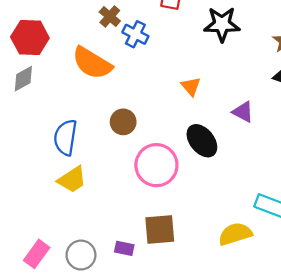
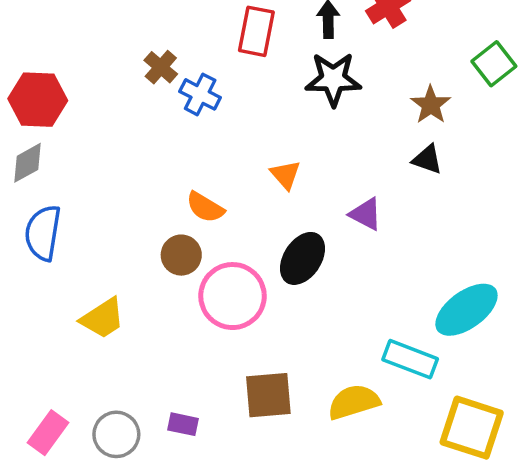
orange semicircle: (92, 63) -> (205, 207), moved, size x0.6
brown circle: (123, 122) -> (181, 255), moved
blue semicircle: (65, 137) -> (43, 233), moved
black ellipse: (202, 141) -> (303, 258), turned 72
brown square: (160, 229) -> (268, 395), moved

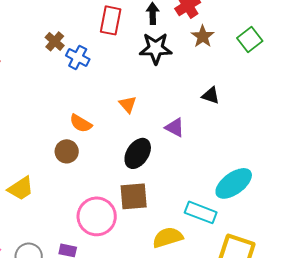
brown star: (431, 105) -> (203, 36), moved
pink circle: (232, 296) -> (97, 216), moved
brown square: (268, 395) -> (134, 196), moved

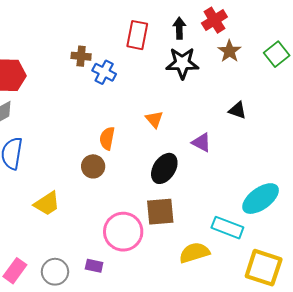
brown cross: (55, 41) -> (81, 56), turned -36
orange semicircle: (81, 123) -> (107, 138), turned 70

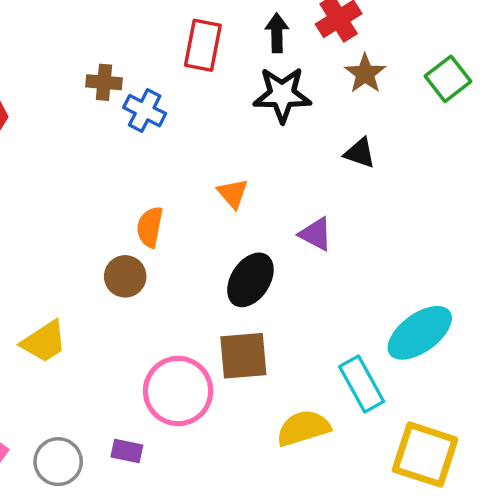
black triangle: (237, 110) -> (360, 153), moved
cyan rectangle: (227, 228) -> (362, 384), turned 40

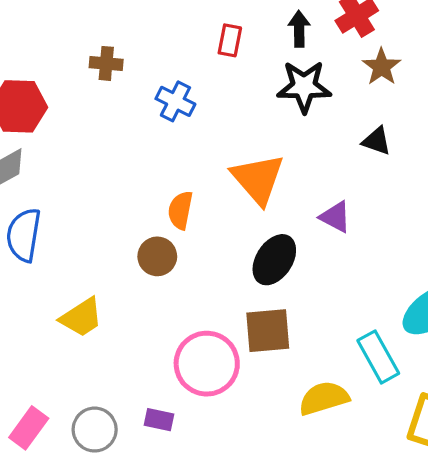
red rectangle: (203, 45) -> (230, 40), size x0.7
brown cross: (104, 82) -> (106, 63), moved
orange triangle: (233, 193) -> (258, 179), size x1.8

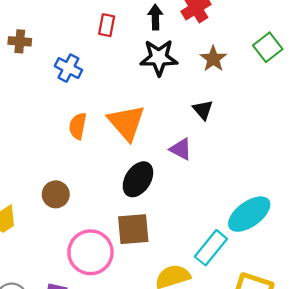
brown star: (382, 67) -> (213, 59), moved
black triangle: (377, 141) -> (203, 110), moved, turned 30
orange semicircle: (180, 210) -> (78, 126), moved
brown circle: (157, 256) -> (56, 194), moved
cyan rectangle: (378, 357) -> (211, 248), turned 68

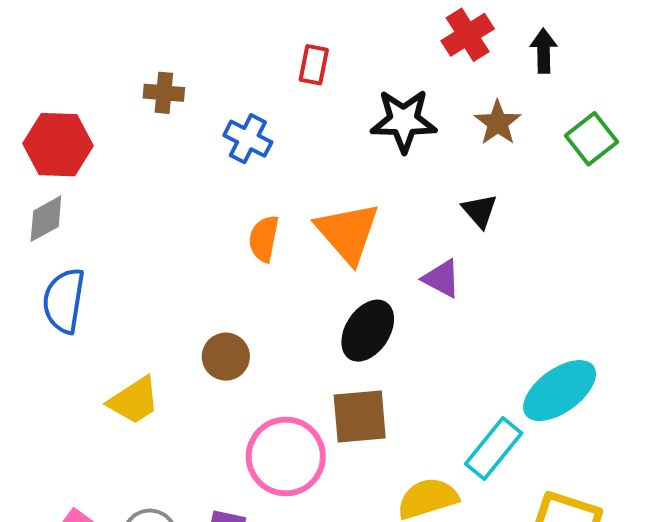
black arrow: (155, 17) -> (544, 51), moved
green square: (268, 47) -> (592, 139), moved

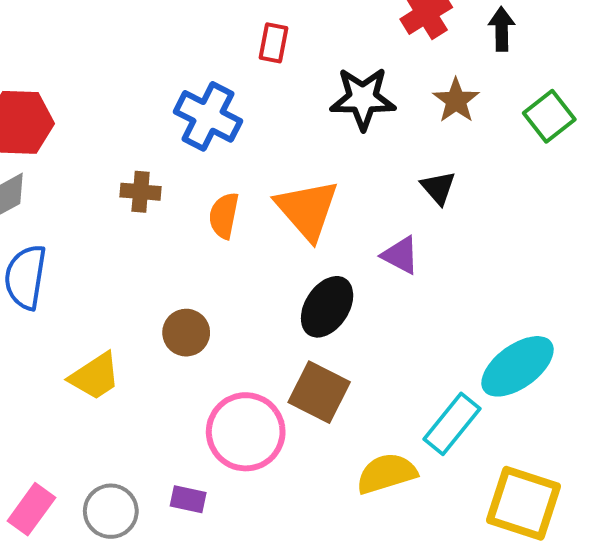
brown cross: (164, 93) -> (141, 192), moved
blue cross: (248, 139) -> (208, 116), size x1.4
brown square: (360, 417) -> (319, 392), turned 32

